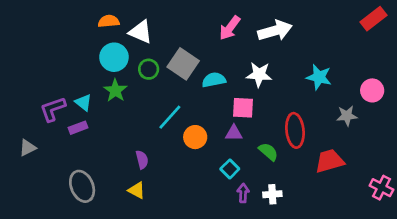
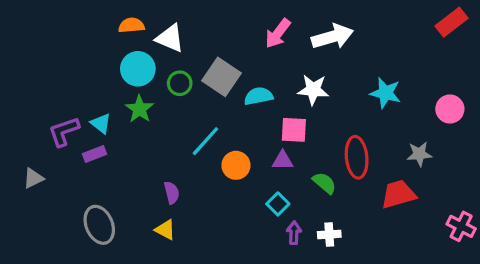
gray star: (347, 116) -> (419, 154), moved

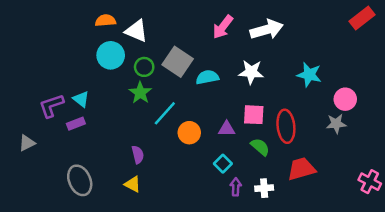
green star: (139, 109) -> (140, 93), moved
pink circle: (450, 109) -> (345, 99), moved
pink square: (294, 130) -> (254, 115), moved
red trapezoid: (398, 194) -> (301, 169), moved

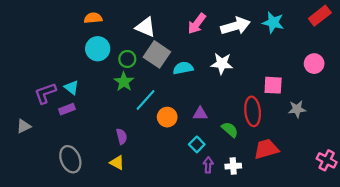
white triangle: (136, 31) -> (146, 27), moved
cyan star: (309, 75) -> (273, 23), moved
pink circle: (345, 99) -> (314, 64), moved
pink square: (254, 115) -> (273, 85), moved

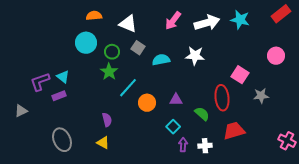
orange semicircle: (93, 18) -> (94, 16), moved
gray square: (157, 54) -> (138, 48), size x0.6
pink square: (273, 85) -> (240, 75), turned 30

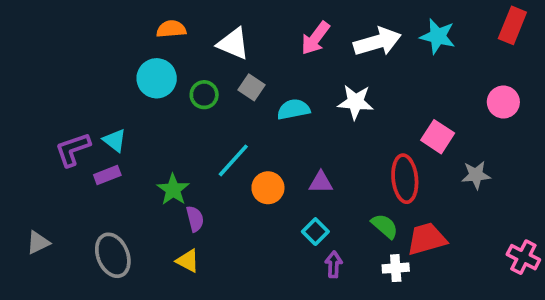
red rectangle: (281, 14) -> (512, 25), turned -30
green star: (109, 72) -> (173, 190), moved
gray triangle: (21, 111) -> (38, 243), moved
green semicircle: (202, 114) -> (385, 226), moved
white cross: (205, 146) -> (396, 268), moved

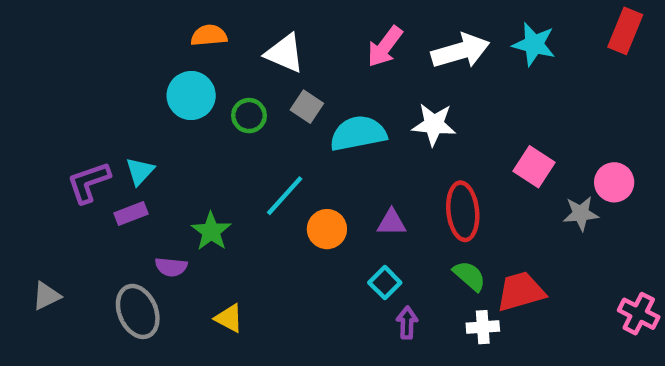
pink circle: (503, 102) -> (614, 182), moved
cyan semicircle: (293, 109) -> (358, 133), size x1.4
cyan triangle: (115, 140) -> (140, 171), turned 35
red ellipse: (405, 179) -> (463, 211), moved
purple semicircle: (195, 219) -> (171, 267), moved, turned 110

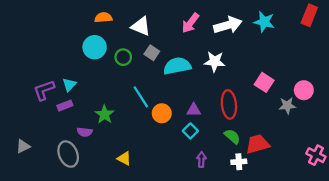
cyan line: (285, 196) -> (141, 97), turned -75
cyan square: (385, 283) -> (190, 131), moved
yellow triangle: (229, 318) -> (124, 158), moved

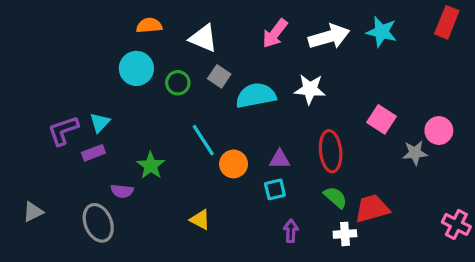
cyan square: (190, 131) -> (275, 189), turned 32
yellow triangle: (124, 158) -> (200, 220), moved

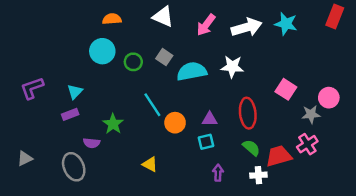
white triangle: (203, 38) -> (163, 17), moved
purple L-shape: (63, 131) -> (32, 88), moved
pink cross: (456, 224) -> (307, 144), moved, turned 30

